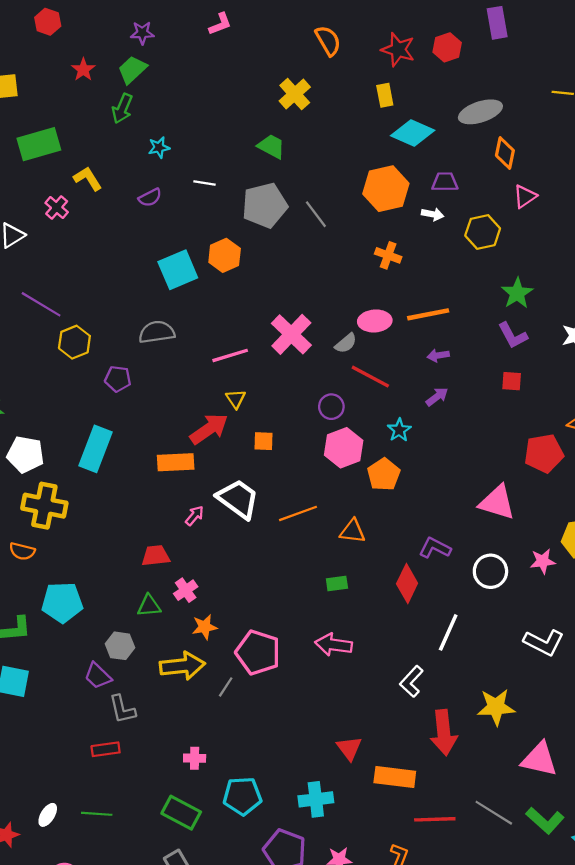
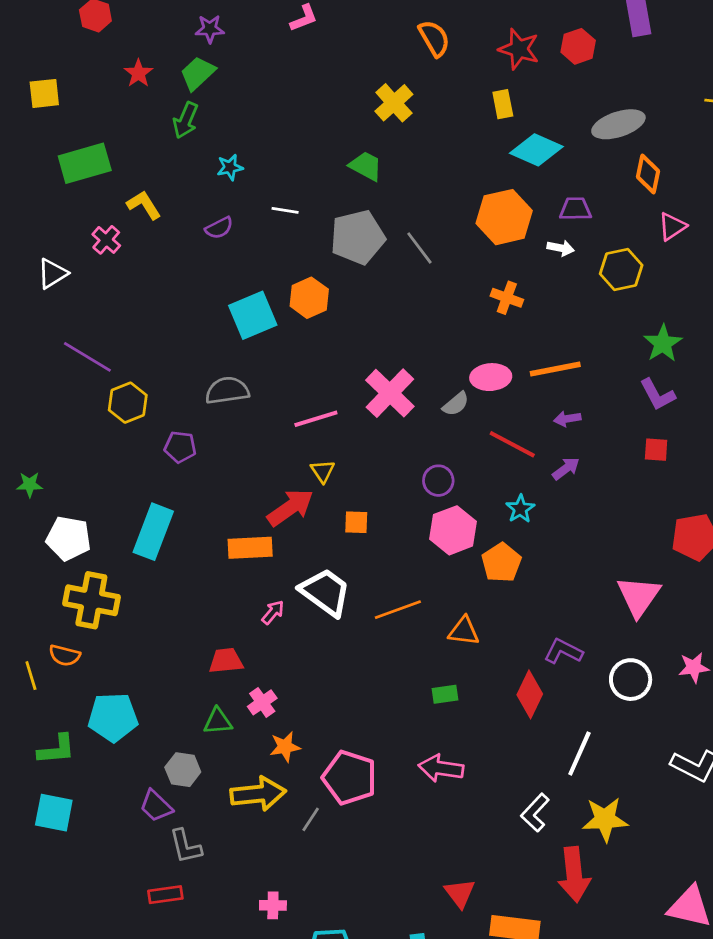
red line: (370, 377) -> (512, 444), moved
pink triangle: (497, 502) -> (639, 596), turned 48
yellow star: (496, 707) -> (605, 819), moved

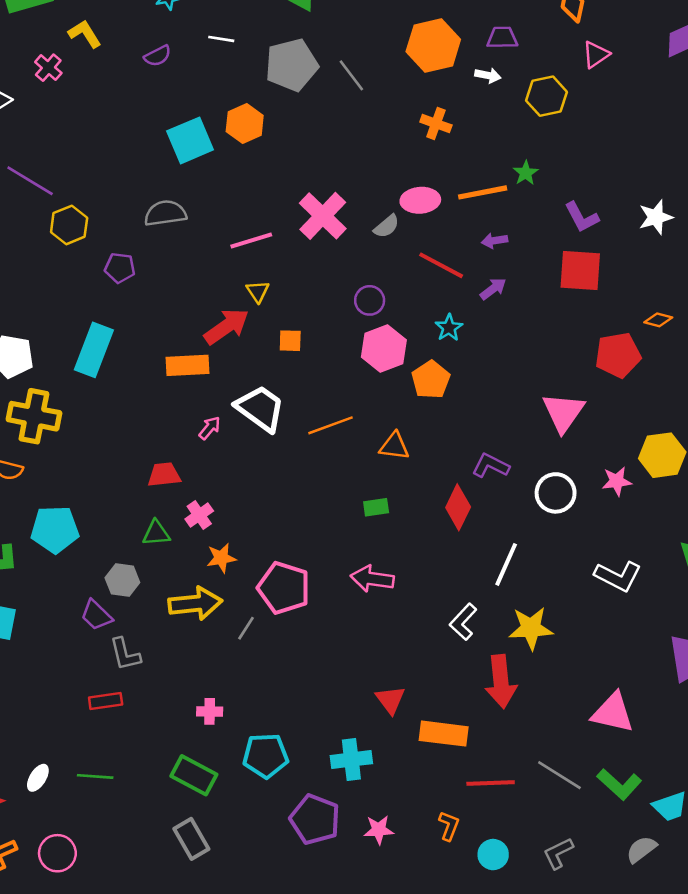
green star: (663, 343) -> (526, 173), moved, size x0.7
red square: (656, 450) -> (580, 270), size x1.8

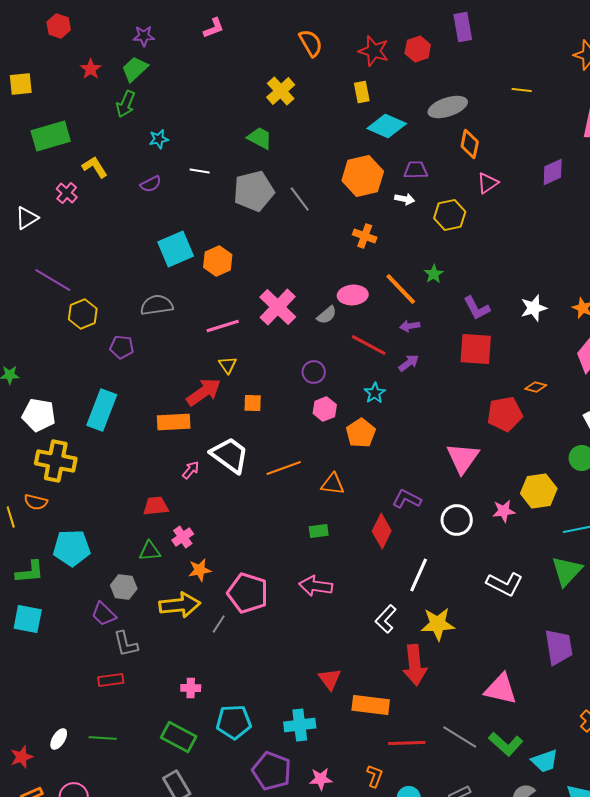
orange hexagon: (245, 124) -> (218, 261), moved
orange line: (483, 192) -> (401, 289), turned 57
pink hexagon: (384, 349) -> (325, 409), size x0.7

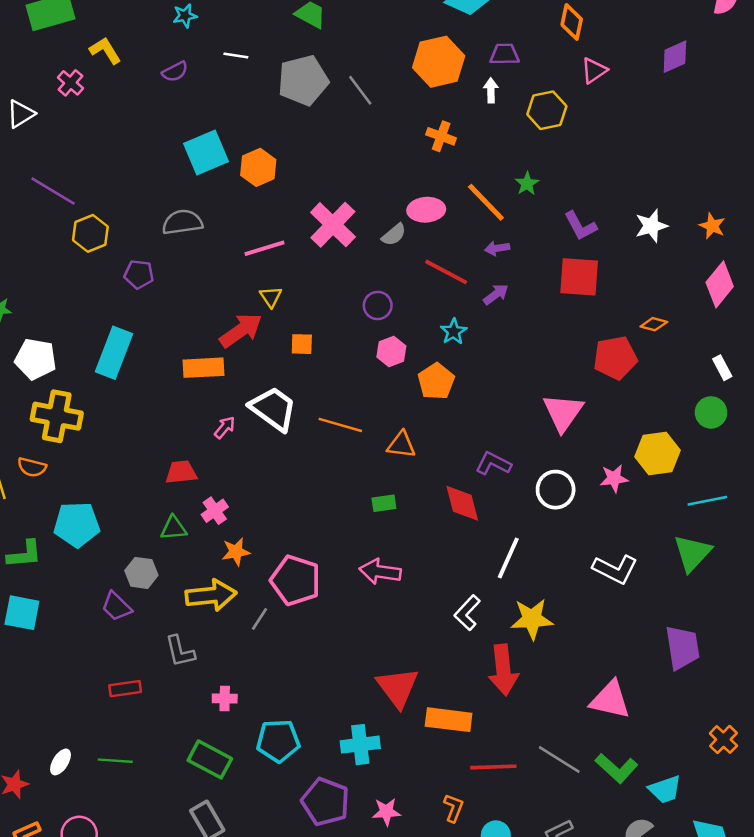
white arrow: (405, 199) -> (491, 90), turned -102
orange line: (284, 468) -> (340, 425), turned 36
red diamond: (382, 531) -> (462, 503), turned -40
gray L-shape: (126, 644) -> (180, 651), moved
red triangle: (330, 679) -> (398, 687), size x1.5

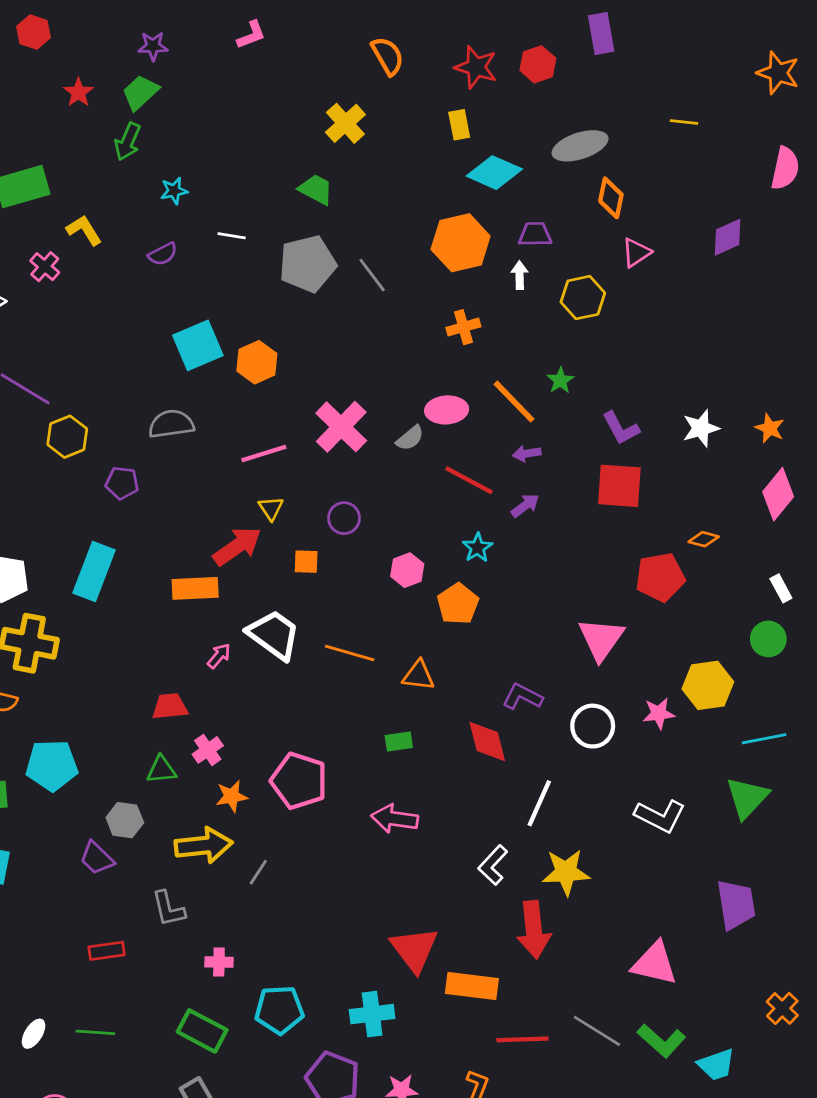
orange cross: (441, 136) -> (463, 327), turned -36
purple circle: (378, 305) -> (344, 518), moved
pink pentagon: (296, 580) -> (299, 781), moved

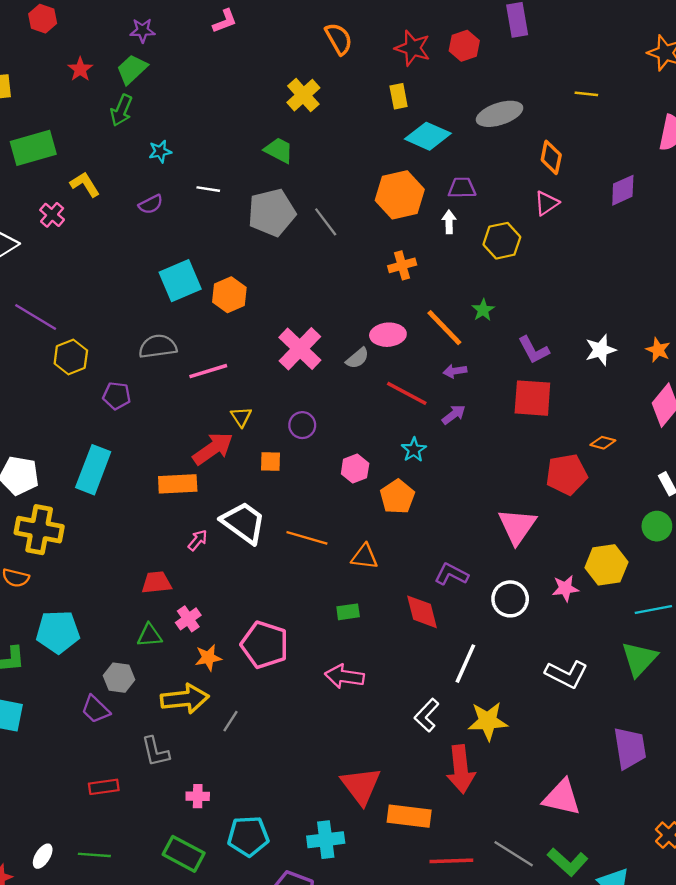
orange diamond: (611, 198) -> (551, 157), moved
pink line: (264, 453) -> (208, 371), moved

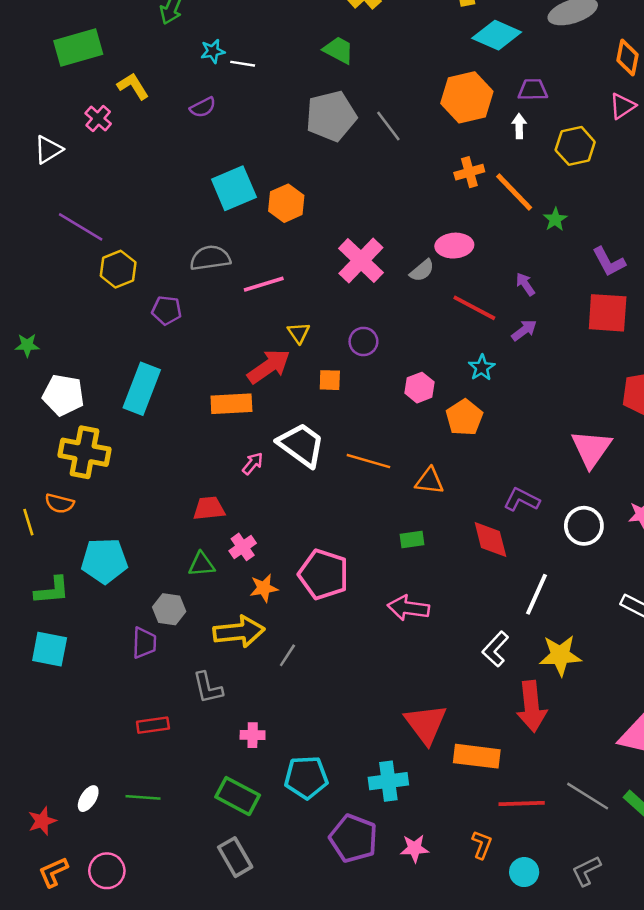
white line: (208, 189) -> (243, 64), moved
orange line: (444, 328) -> (514, 192), moved
purple arrow: (455, 371) -> (525, 284), turned 65
purple trapezoid: (96, 709) -> (144, 643), turned -132

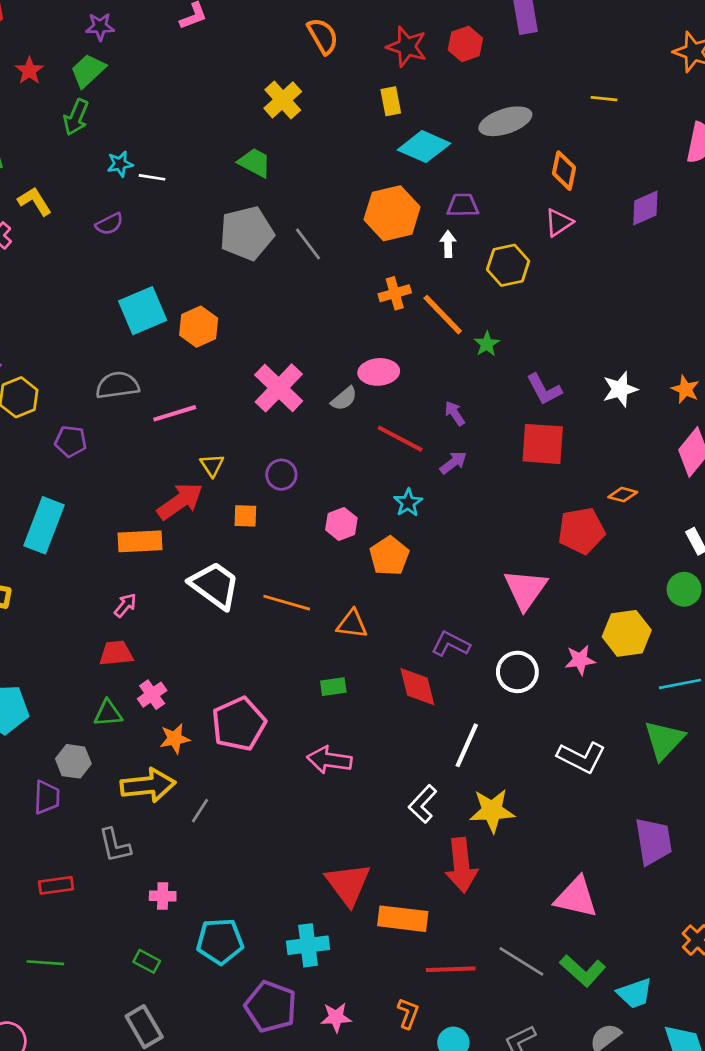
pink arrow: (253, 464) -> (125, 605), moved
pink pentagon: (324, 574) -> (239, 724), turned 30
green rectangle: (238, 796) -> (147, 961), size x0.6

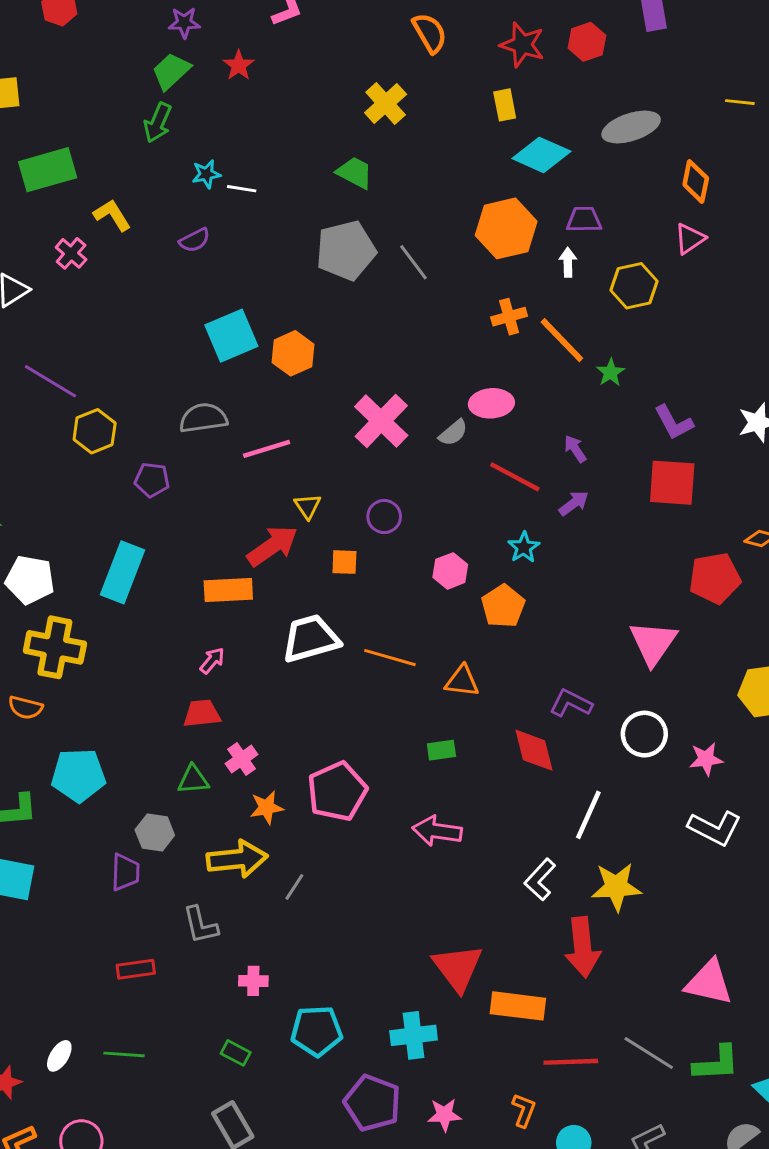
red star: (29, 71) -> (239, 65), moved
white trapezoid: (215, 585) -> (311, 638), turned -52
pink star: (580, 660) -> (706, 759), moved
green L-shape: (583, 971) -> (716, 1063), turned -45

